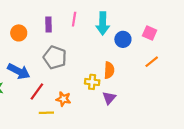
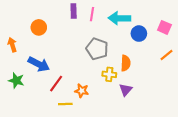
cyan arrow: (103, 23) -> (119, 18), turned 90
purple rectangle: (49, 24) -> (74, 11), moved
gray pentagon: (55, 57) -> (97, 49), moved

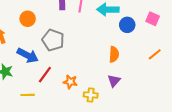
gray pentagon: (97, 49) -> (53, 40), moved
orange line: (166, 55) -> (155, 54), moved
yellow cross: (109, 74) -> (91, 95), moved
yellow line: (65, 104) -> (28, 95), moved

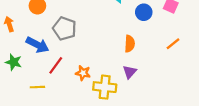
yellow cross: (91, 95) -> (105, 87), size x1.5

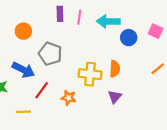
yellow cross: (105, 87) -> (90, 74), moved

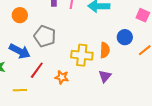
blue circle: (129, 38) -> (125, 37), moved

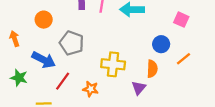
orange semicircle: (105, 50) -> (152, 69), moved

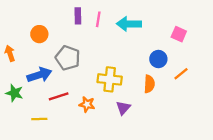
blue arrow: (44, 60) -> (39, 75), turned -45
red line: (63, 81) -> (59, 96), turned 36
purple triangle: (139, 88) -> (123, 108), moved

